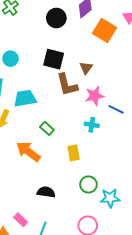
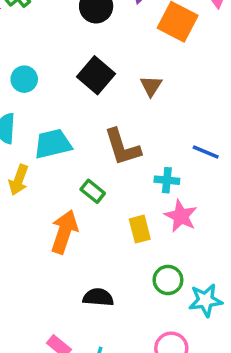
black square: (54, 59) -> (96, 75), turned 30
brown L-shape: (67, 85) -> (122, 147), moved
pink star: (94, 96) -> (181, 216), moved, turned -30
orange arrow: (28, 151) -> (64, 232), turned 75

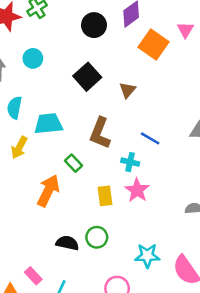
cyan circle: (24, 79) -> (33, 58), moved
brown L-shape: (122, 147) -> (100, 133), turned 32
blue line: (206, 152) -> (150, 138), moved
green circle: (168, 280) -> (97, 237), moved

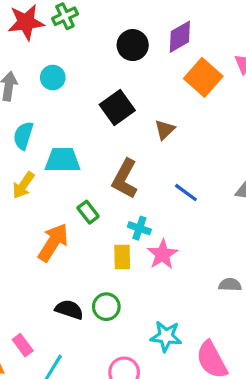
cyan cross: (130, 162) -> (139, 228), moved

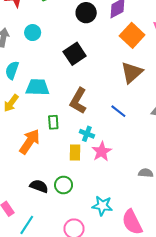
brown triangle: (165, 130) -> (132, 72), moved, size x1.6
green rectangle: (88, 212) -> (53, 122), turned 32

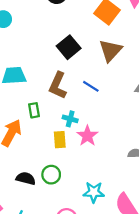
black square: (75, 54) -> (69, 47), moved
blue line: (118, 111) -> (91, 86), moved

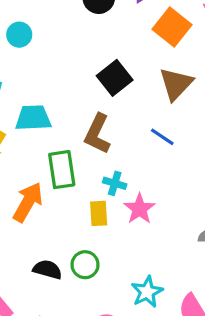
blue line: (91, 86) -> (162, 137), moved
green rectangle: (34, 110) -> (62, 170), size x1.6
cyan star: (94, 192) -> (147, 292), turned -30

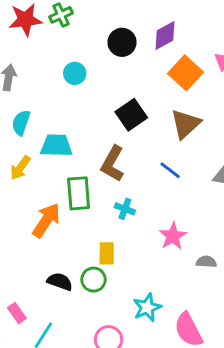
cyan circle: (19, 35) -> (75, 73), moved
pink star: (139, 209) -> (173, 236), moved
yellow rectangle: (99, 213) -> (107, 253), moved

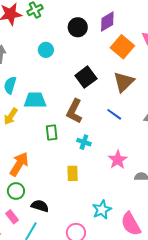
green rectangle: (79, 193) -> (52, 133), size x0.7
orange arrow: (46, 220) -> (19, 164), moved
green circle: (94, 280) -> (16, 191), moved
black semicircle: (60, 282) -> (40, 206), moved

